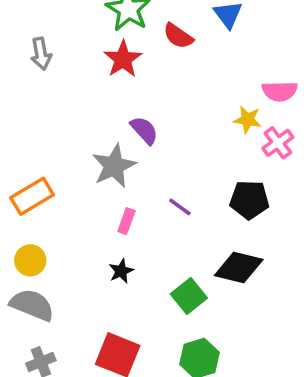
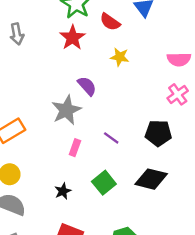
yellow star: (248, 120) -> (120, 57), moved
black star: (121, 271) -> (63, 191), moved
green square: (189, 296) -> (104, 183), moved

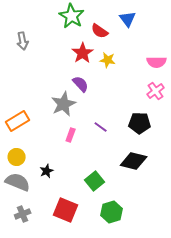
red star: (72, 38) -> (83, 53), moved
green square: (104, 183) -> (95, 181), moved
black star: (63, 191) -> (47, 171), moved

